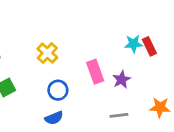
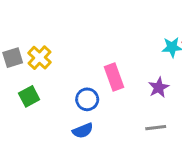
yellow cross: (47, 53) -> (39, 58), moved
pink rectangle: (95, 72) -> (114, 77), moved

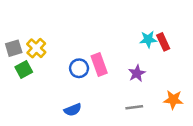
green square: (29, 96) -> (24, 70), moved
blue circle: (87, 99) -> (79, 68), moved

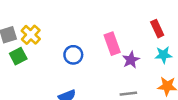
cyan star: (148, 39) -> (163, 55), moved
pink rectangle: (99, 64) -> (112, 44), moved

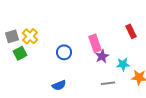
cyan star: (163, 55) -> (123, 64), moved
purple star: (131, 60) -> (102, 56), moved

